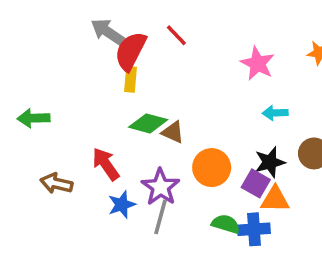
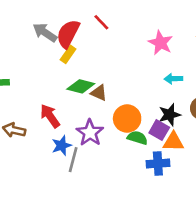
gray arrow: (108, 32) -> (45, 32), moved
yellow rectangle: (131, 79) -> (68, 54), turned 30
gray line: (160, 217) -> (73, 160), moved
green semicircle: (226, 224) -> (137, 138), moved

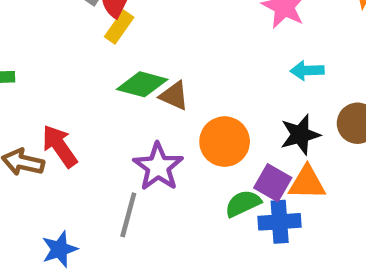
red arrow: (50, 116) -> (60, 146), moved
purple square: (159, 130) -> (273, 183), moved
green semicircle: (137, 138) -> (243, 203), moved, turned -42
blue star: (62, 145) -> (60, 249), moved

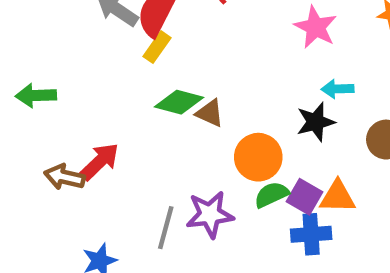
black star: (300, 135) -> (316, 122), moved
red arrow: (60, 146) -> (100, 162), turned 81
purple star: (158, 167) -> (210, 214), moved, turned 30
green semicircle: (243, 203) -> (271, 195), moved

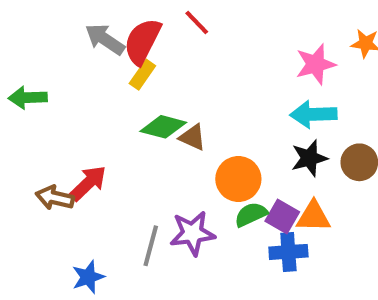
pink star: (316, 27) -> (316, 64), moved, turned 30
cyan arrow: (338, 89) -> (313, 114), size x1.5
green arrow: (36, 95) -> (28, 98), moved
black star: (316, 122) -> (309, 158), moved

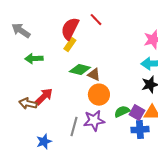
gray arrow: (105, 39) -> (21, 31), moved
green arrow: (28, 98) -> (34, 59), moved
orange circle: (238, 179) -> (99, 95), moved

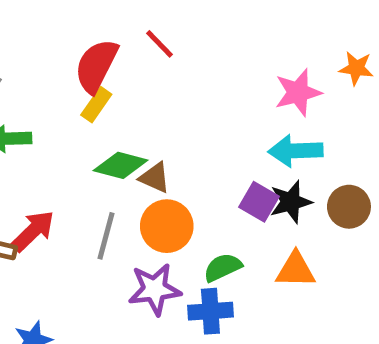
purple square: (137, 113) -> (259, 202), moved
gray line: (74, 127) -> (106, 236), moved
blue cross: (140, 130) -> (210, 311), moved

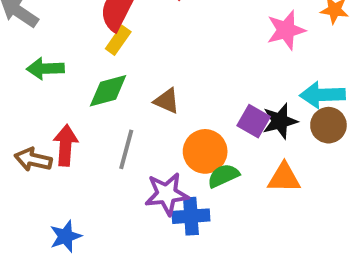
cyan arrow: (296, 151) -> (322, 95), moved
green diamond: (121, 165) -> (108, 91), moved, turned -30
orange circle: (167, 226) -> (205, 151), moved
red arrow: (33, 231) -> (66, 145), turned -42
blue cross: (210, 311) -> (191, 216), moved

